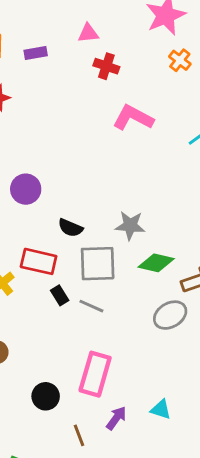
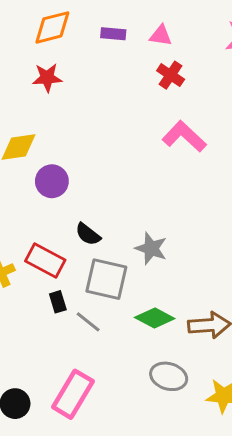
purple rectangle: (36, 53) -> (113, 34), moved
green diamond: (156, 263) -> (155, 318), moved
gray ellipse: (170, 315) -> (169, 376), moved, turned 32

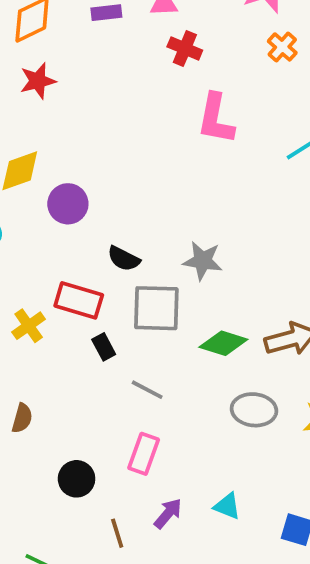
pink L-shape: (184, 136) -> (216, 119), turned -111
gray line: (88, 322) -> (147, 390), moved
pink rectangle: (73, 394) -> (144, 454), size x0.7

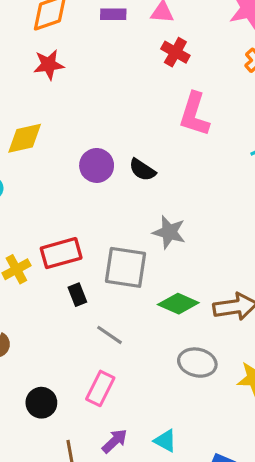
purple circle: (68, 204) -> (97, 165), moved
black semicircle: (124, 259) -> (142, 170), moved
red rectangle: (79, 300) -> (61, 253), turned -39

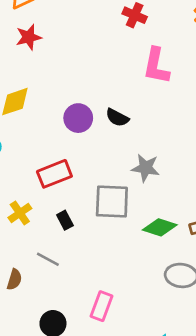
red rectangle: (61, 253) -> (54, 174), moved
black rectangle: (77, 295) -> (65, 220), moved
gray line: (110, 335) -> (48, 259), moved

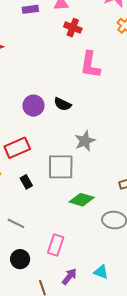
gray star: (146, 168) -> (85, 141), turned -30
green diamond: (160, 227) -> (82, 200), moved
gray line: (48, 259) -> (16, 223), moved

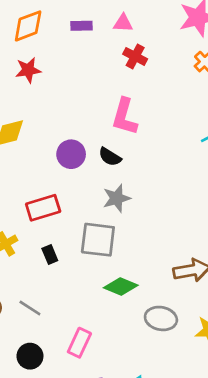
pink L-shape: (90, 65) -> (124, 117), moved
gray star: (85, 141) -> (117, 198), moved

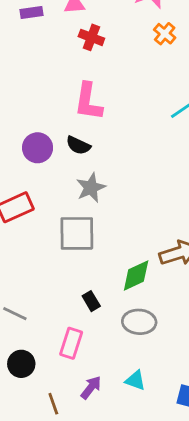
black rectangle: (50, 254) -> (91, 301), moved
green diamond: (121, 286) -> (136, 275), moved, turned -40
gray ellipse: (161, 318) -> (139, 322), moved

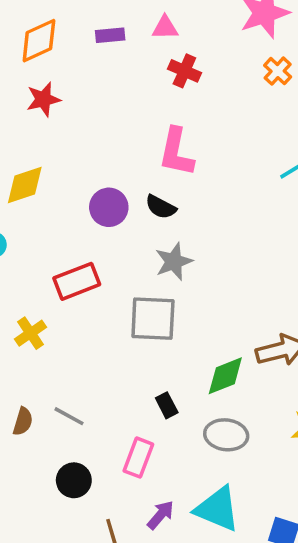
cyan triangle: (135, 380) -> (217, 509), size x1.8

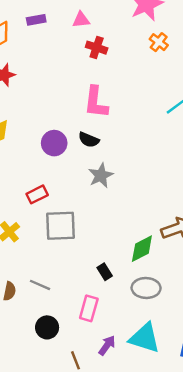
purple rectangle: (110, 35) -> (36, 20), moved
red rectangle: (77, 281) -> (37, 194), size x0.7
gray square: (153, 319) -> (61, 226), moved

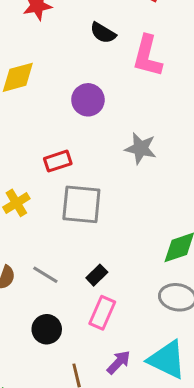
black semicircle: (89, 140) -> (103, 33), moved
gray star: (101, 175) -> (141, 148), turned 30
black rectangle: (105, 272) -> (97, 275), moved, turned 70

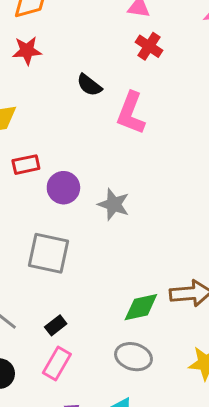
purple circle: (88, 100) -> (63, 188), moved
red rectangle: (58, 161) -> (26, 165), moved

